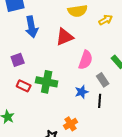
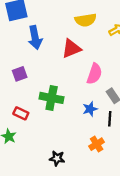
red rectangle: (24, 86) -> (21, 113), moved
orange cross: (71, 124) -> (97, 144), moved

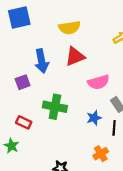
yellow semicircle: (86, 20) -> (69, 28), moved
blue arrow: (35, 38) -> (42, 61), moved
pink semicircle: (94, 74) -> (98, 82), turned 55

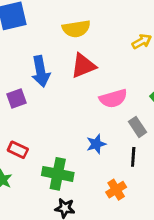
green cross: (55, 107) -> (58, 174), moved
blue star: (94, 118) -> (96, 144), moved

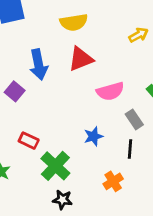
purple square: (16, 98) -> (15, 91), turned -30
red rectangle: (18, 150) -> (29, 141), moved
green cross: (58, 174) -> (55, 166), turned 32

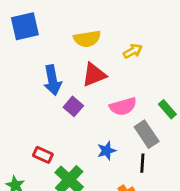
yellow arrow: (138, 35) -> (133, 51), moved
purple square: (15, 91) -> (73, 106), moved
gray rectangle: (134, 119) -> (147, 134), size x1.4

